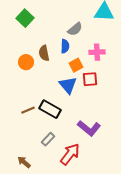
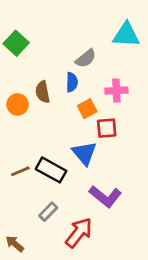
blue triangle: (68, 85) -> (84, 153), moved

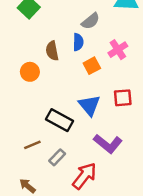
pink cross: (116, 91) -> (118, 50), turned -30
orange circle: (18, 104) -> (30, 72), moved
red square: (107, 128) -> (123, 98), moved
brown line: (20, 171) -> (32, 145), moved

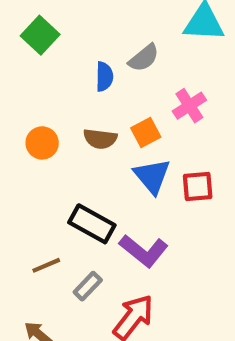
blue semicircle: (78, 42) -> (104, 77), moved
brown semicircle: (52, 51) -> (100, 139), moved, turned -72
blue triangle: (89, 105) -> (152, 176), moved
purple L-shape: (108, 144) -> (144, 251), moved

